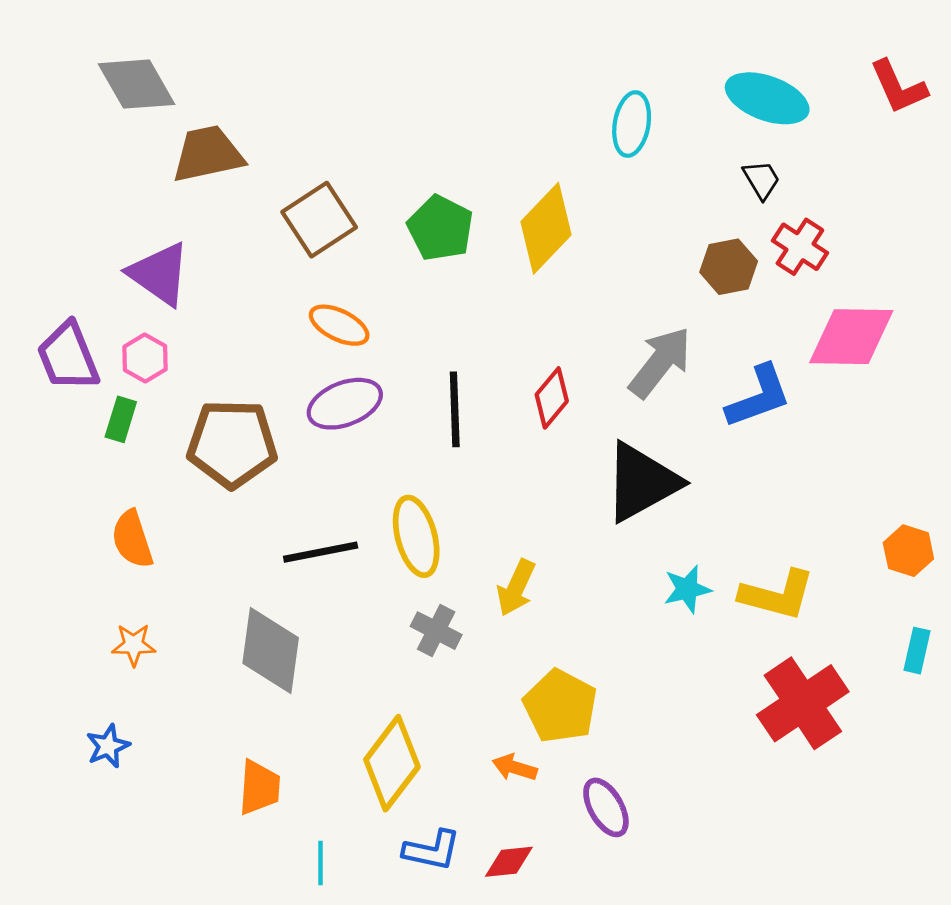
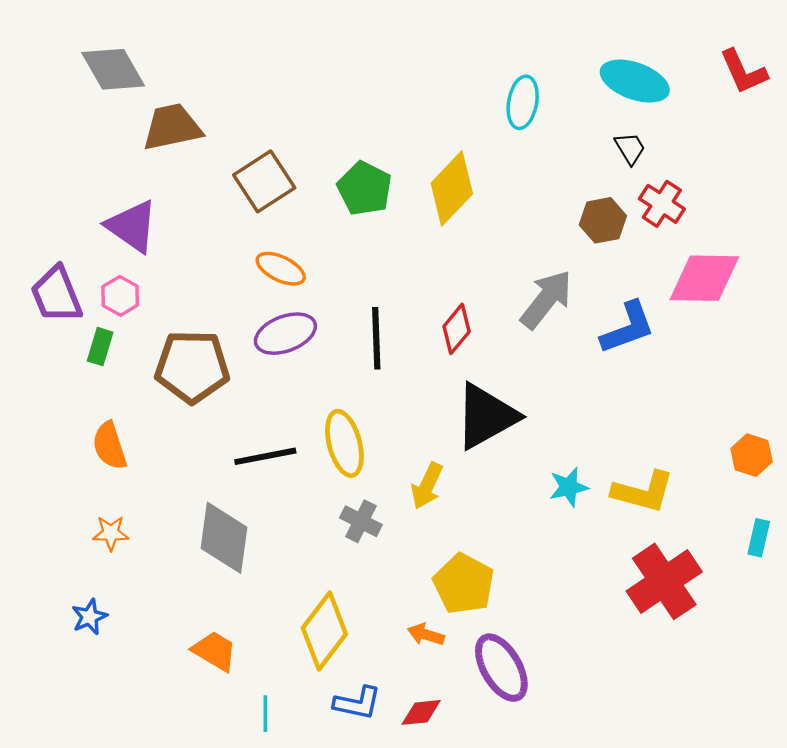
black triangle: (642, 482) -> (486, 416), moved
orange trapezoid: (259, 787) -> (215, 651), turned -63
purple ellipse: (606, 807) -> (501, 668), size x1.4

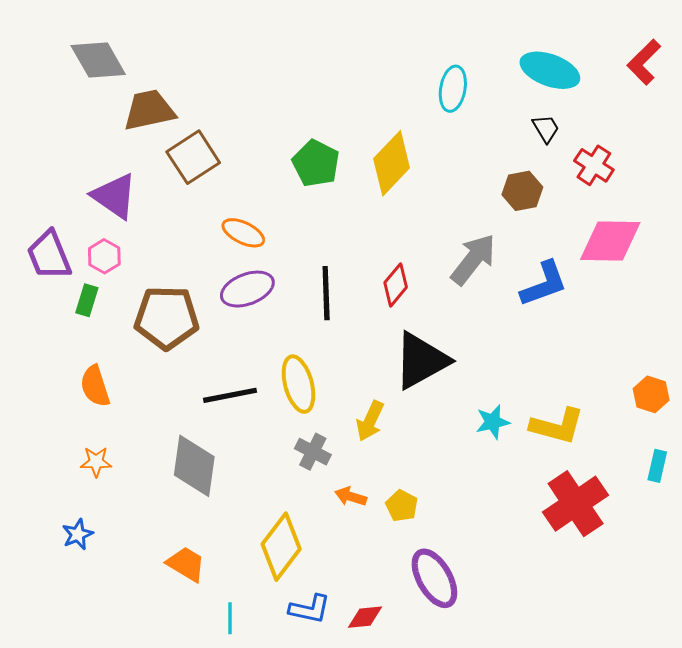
red L-shape: (743, 72) -> (644, 62), turned 69
brown square: (264, 181) -> (193, 157), moved
red cross: (662, 204) -> (594, 165), moved
yellow pentagon: (464, 584) -> (402, 506), size x0.6
orange arrow: (426, 635) -> (351, 497), moved

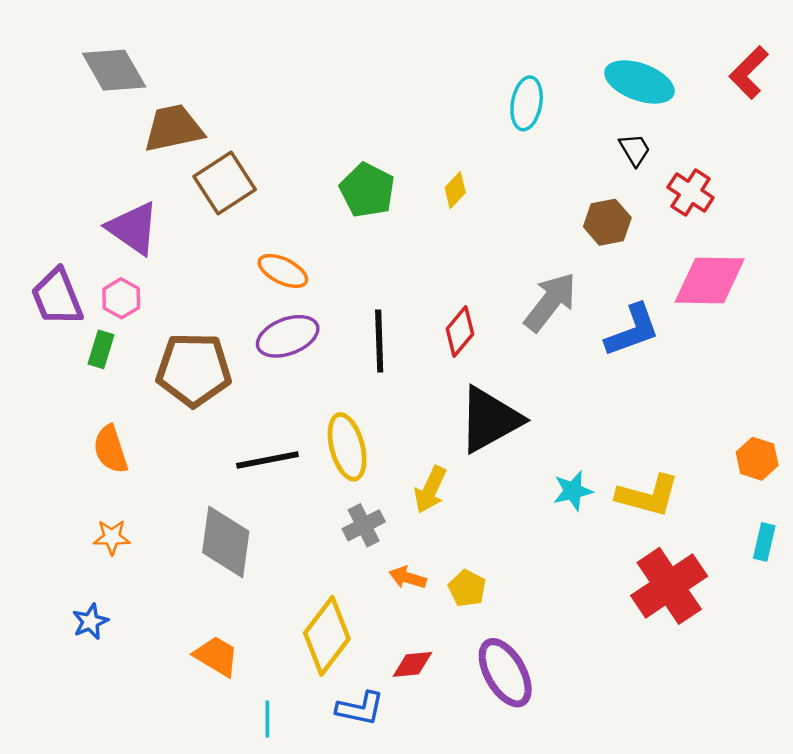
yellow diamond: (392, 163) -> (455, 190), size x0.5
gray cross: (313, 452) -> (364, 525), turned 36
red diamond: (365, 617) -> (412, 664), moved

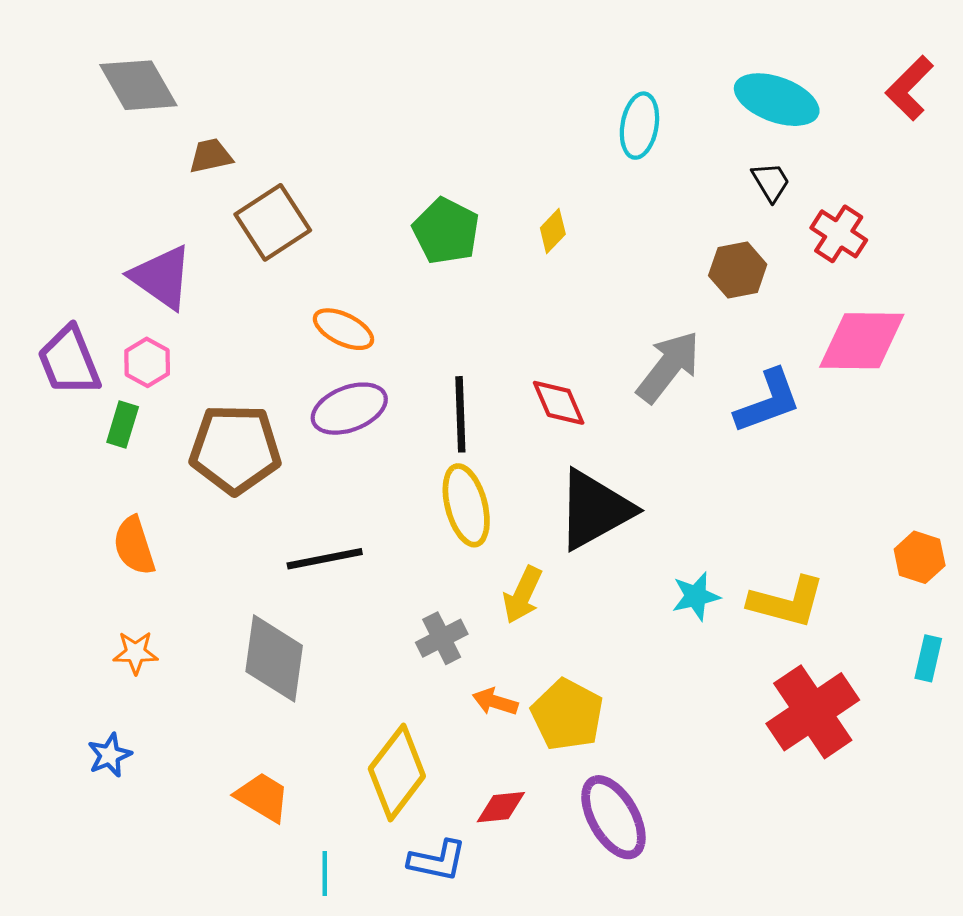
brown trapezoid: (174, 128) -> (211, 156), size x0.6
red diamond: (460, 332) -> (559, 403), turned -63
yellow ellipse: (347, 447) -> (466, 505), moved
yellow pentagon: (467, 588) -> (567, 715), size x1.6

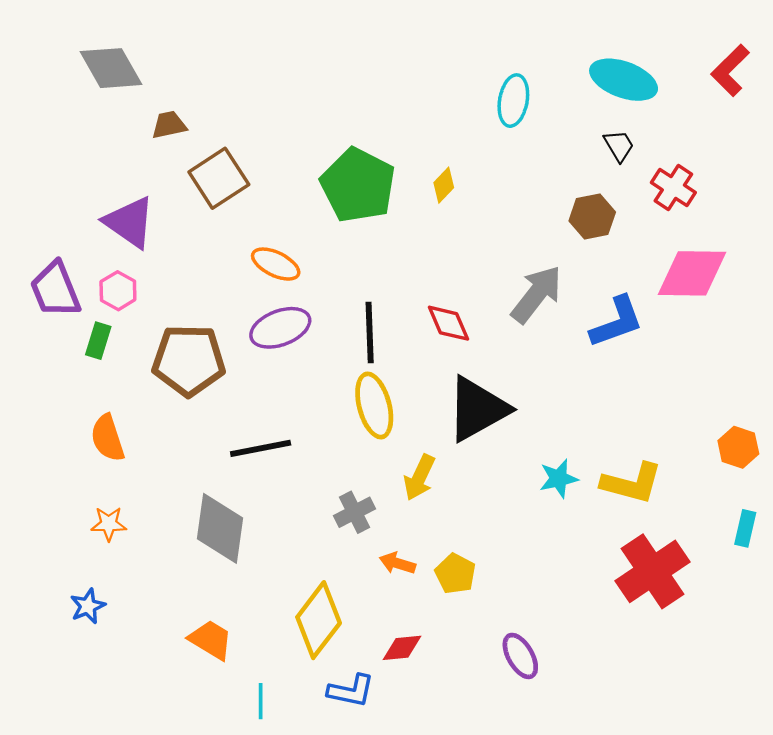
green pentagon: (446, 231) -> (358, 185), size x1.4
yellow pentagon: (567, 715) -> (455, 574), size x0.7
purple ellipse: (613, 817) -> (520, 656), moved, size x0.7

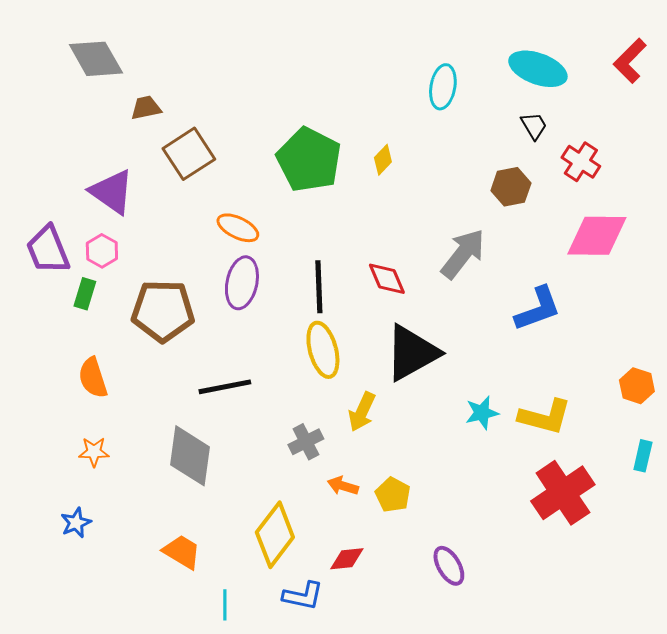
blue L-shape: (617, 322) -> (538, 309), moved
purple ellipse: (280, 328) -> (242, 283), turned -57

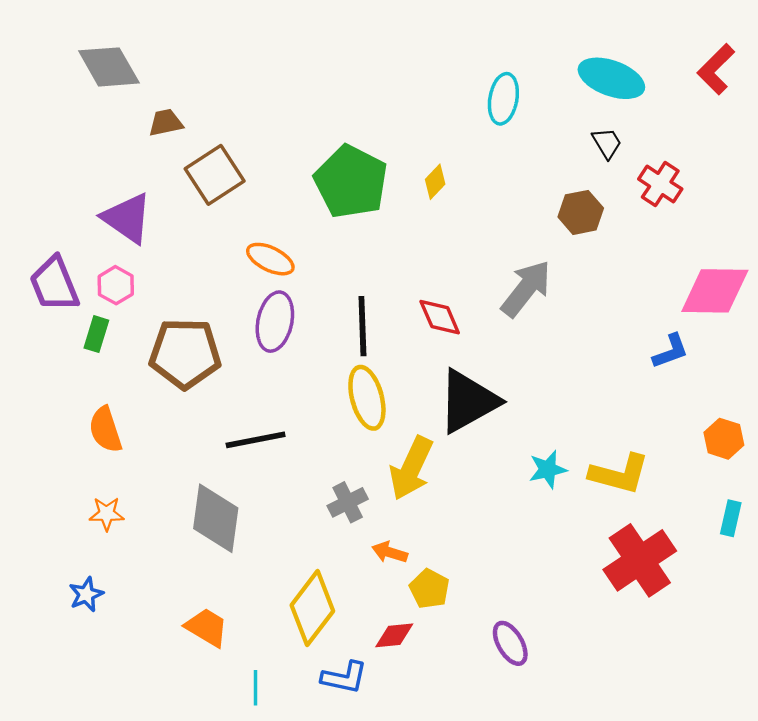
pink diamond: (597, 236) -> (715, 291), moved
blue L-shape: (538, 309) -> (671, 351), moved, size x0.7
yellow arrow: (362, 412) -> (411, 468), size x1.4
yellow pentagon: (393, 495) -> (429, 589), moved

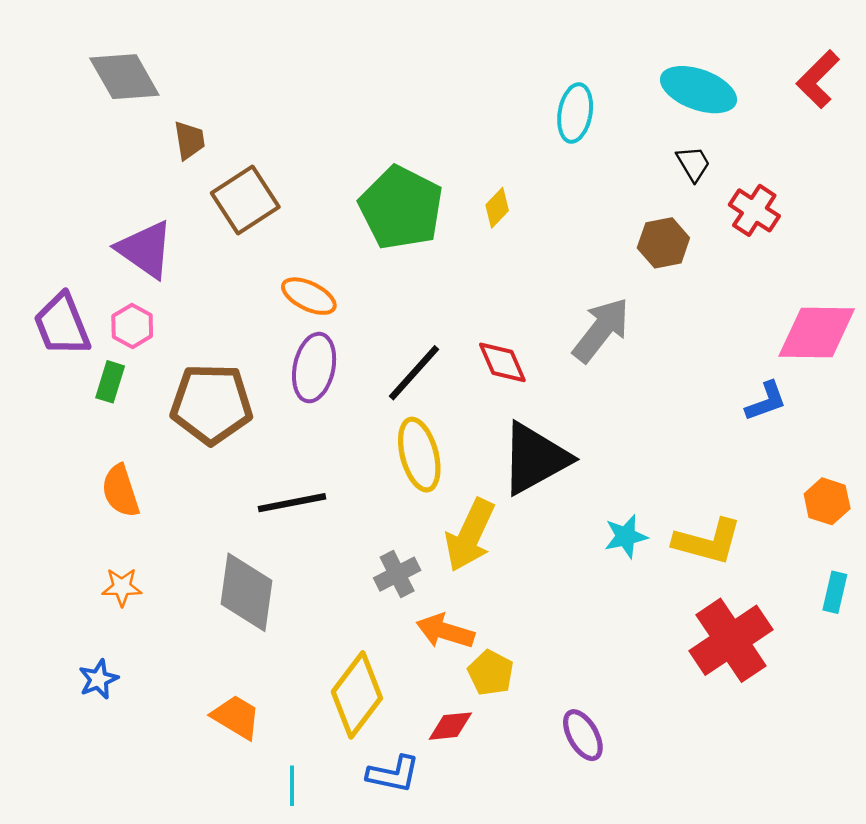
brown trapezoid: (166, 123) -> (189, 140), turned 93
black line: (362, 326) -> (414, 373), turned 44
orange arrow: (390, 552) -> (445, 631), size x1.4

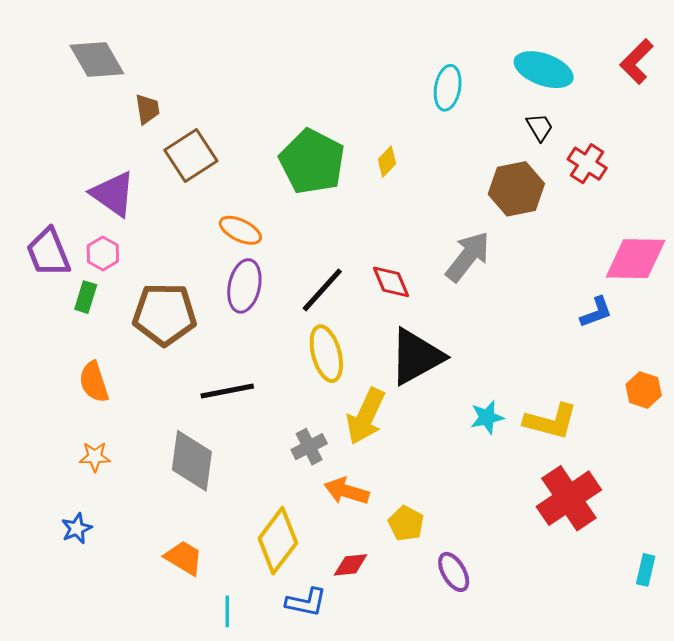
brown hexagon: (663, 243) -> (516, 189), size x1.4
cyan rectangle: (835, 592) -> (646, 570), moved
yellow pentagon: (491, 673) -> (406, 523), moved

